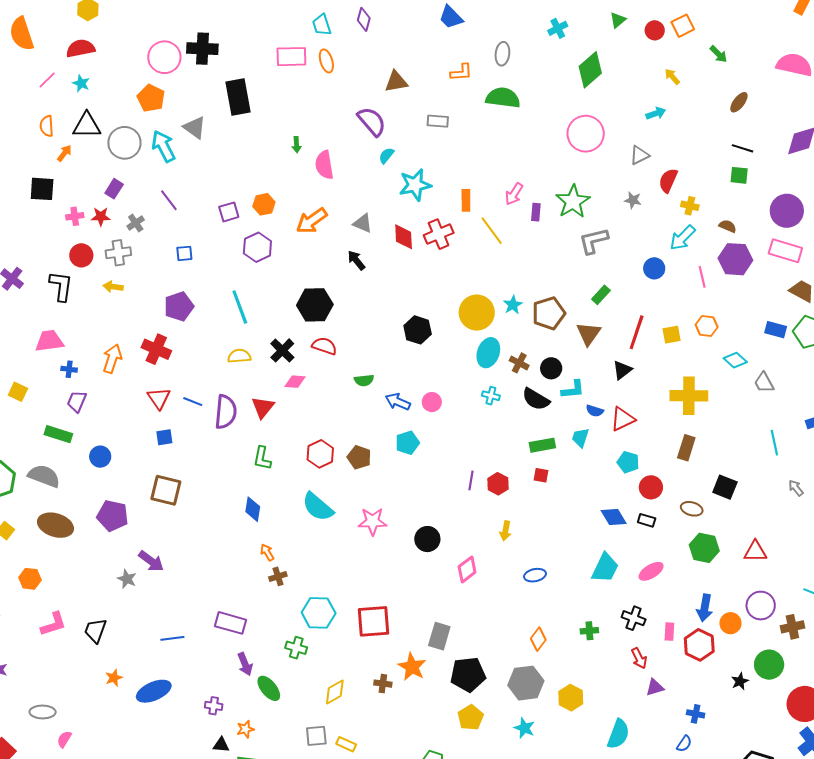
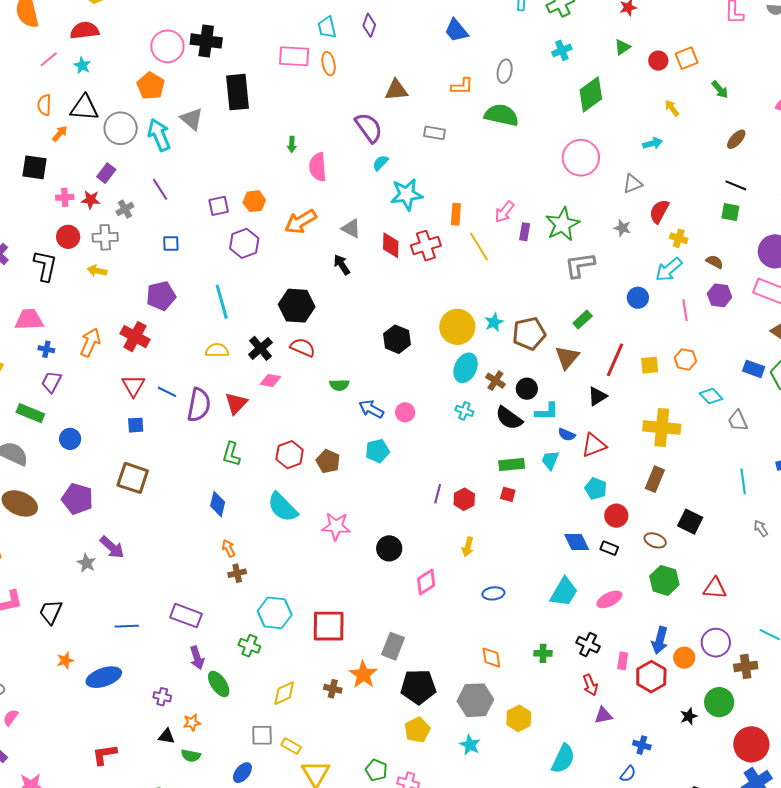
purple hexagon: (735, 259) -> (719, 295), size x0.7
orange diamond: (538, 639) -> (491, 658), turned -50

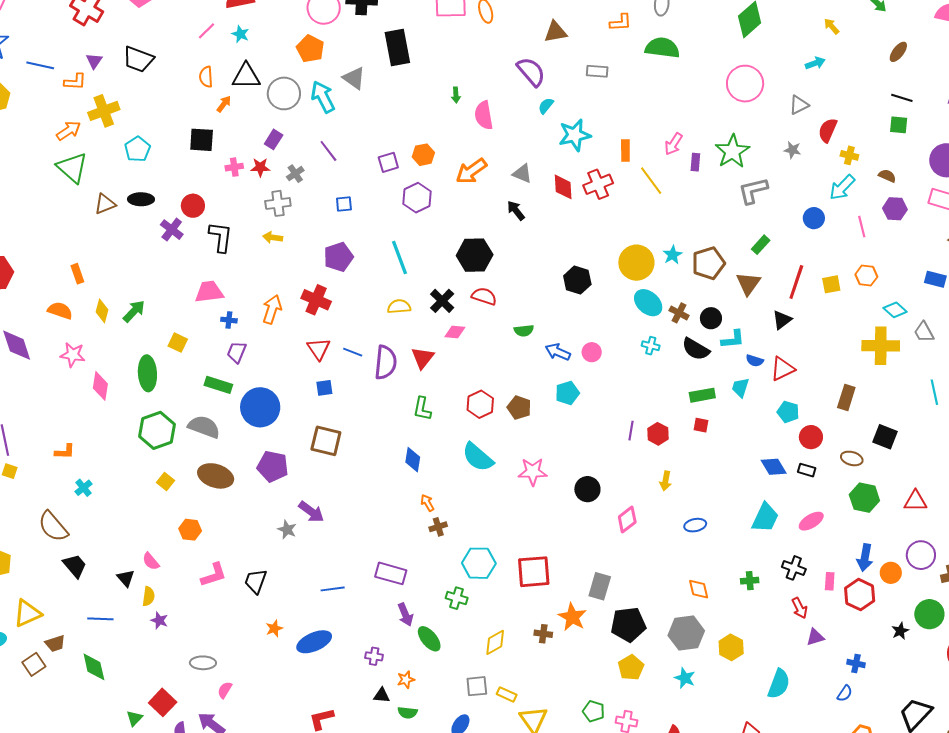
red circle: (68, 237) -> (193, 206), moved
cyan ellipse: (466, 368) -> (648, 303), turned -68
yellow cross: (662, 428) -> (881, 346), moved
blue circle: (70, 439) -> (260, 407), size x1.8

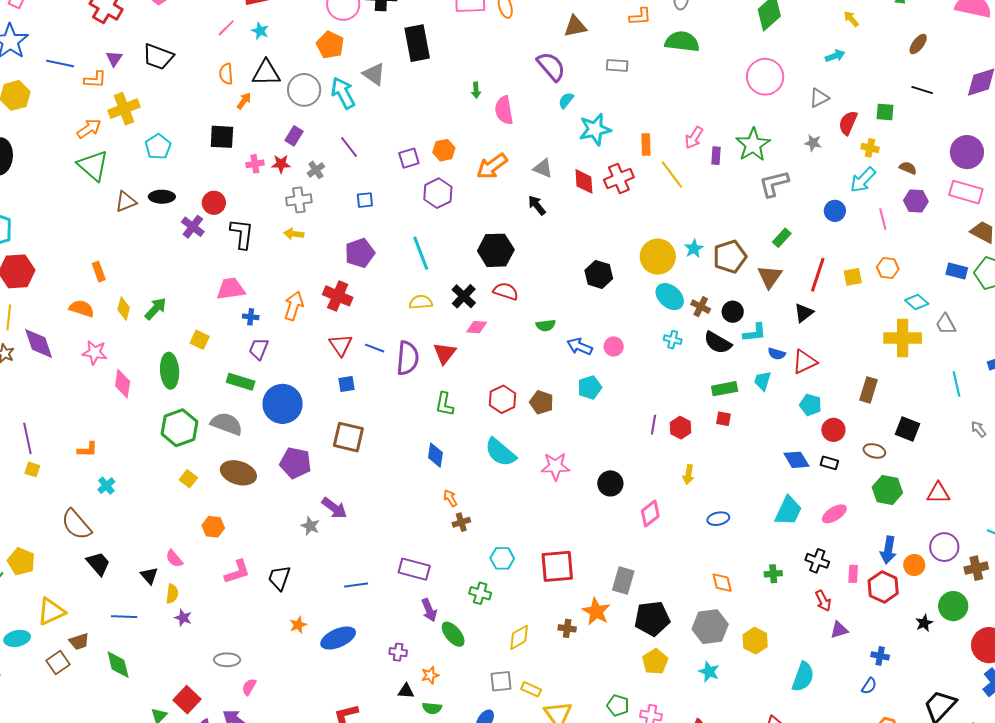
green square: (899, 125) -> (885, 112), moved
cyan hexagon: (479, 563) -> (502, 558), size x0.7

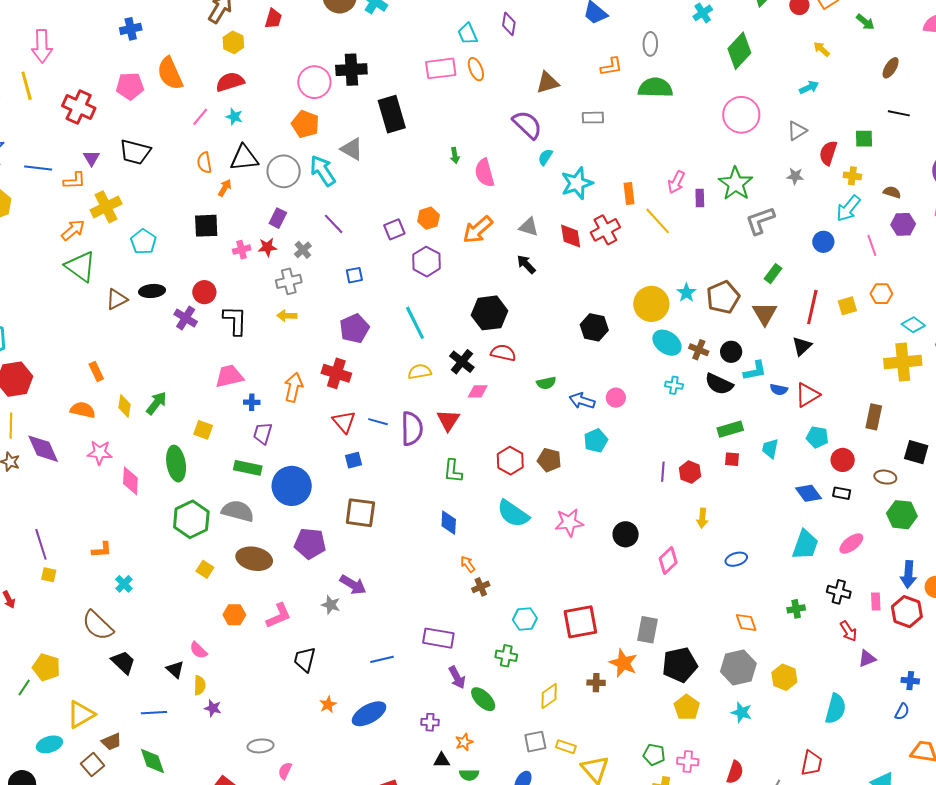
cyan trapezoid: (763, 381) -> (770, 449), moved
pink L-shape: (237, 572) -> (279, 616), moved

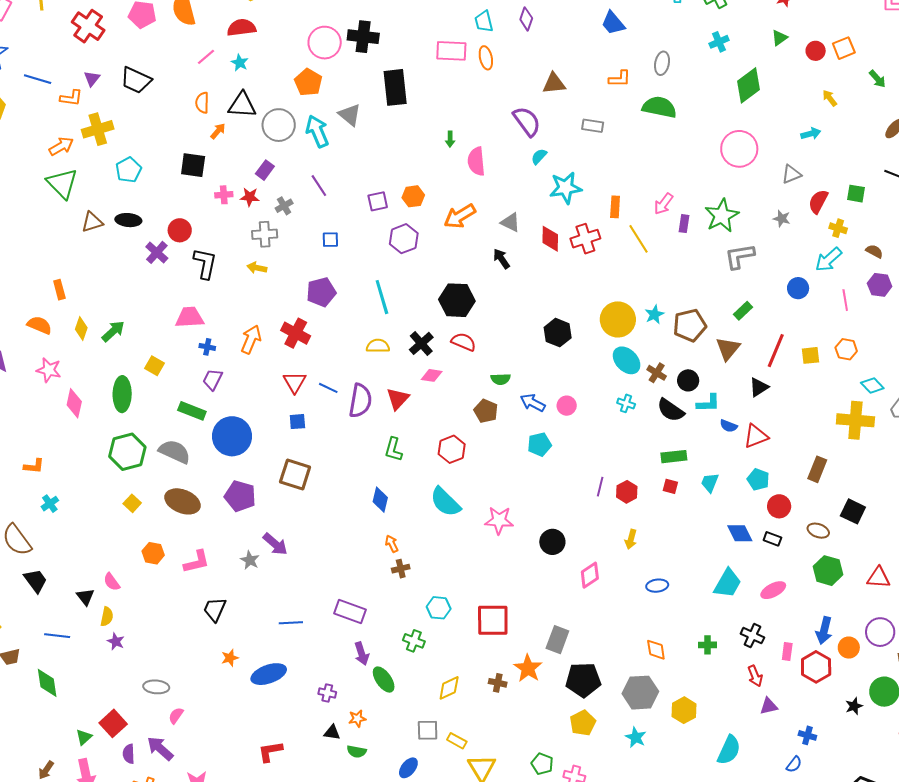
brown pentagon: (549, 460) -> (486, 411), moved

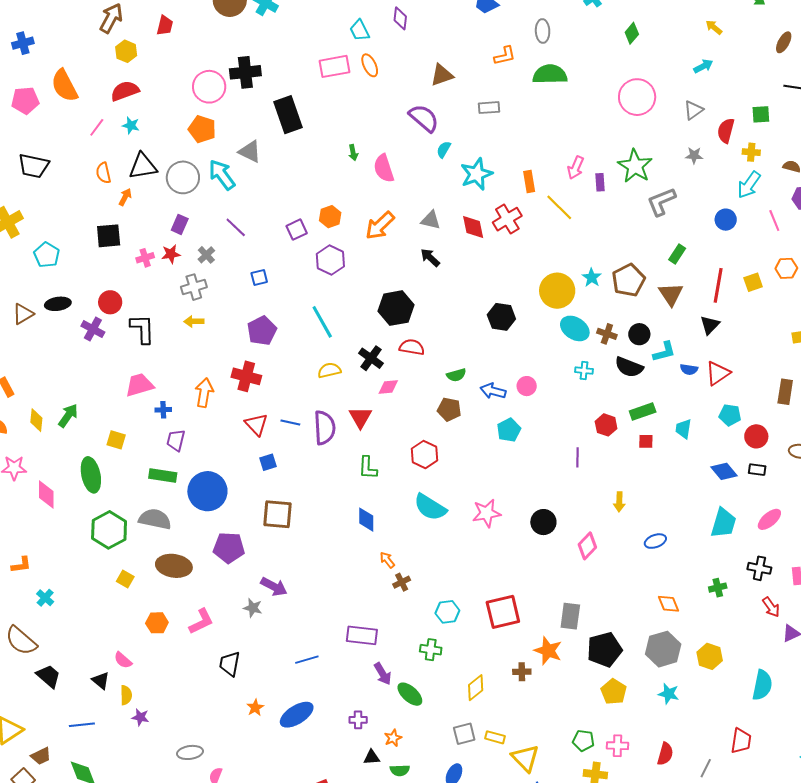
green diamond: (748, 85) -> (632, 33), size x0.6
red hexagon: (627, 492) -> (606, 425), moved

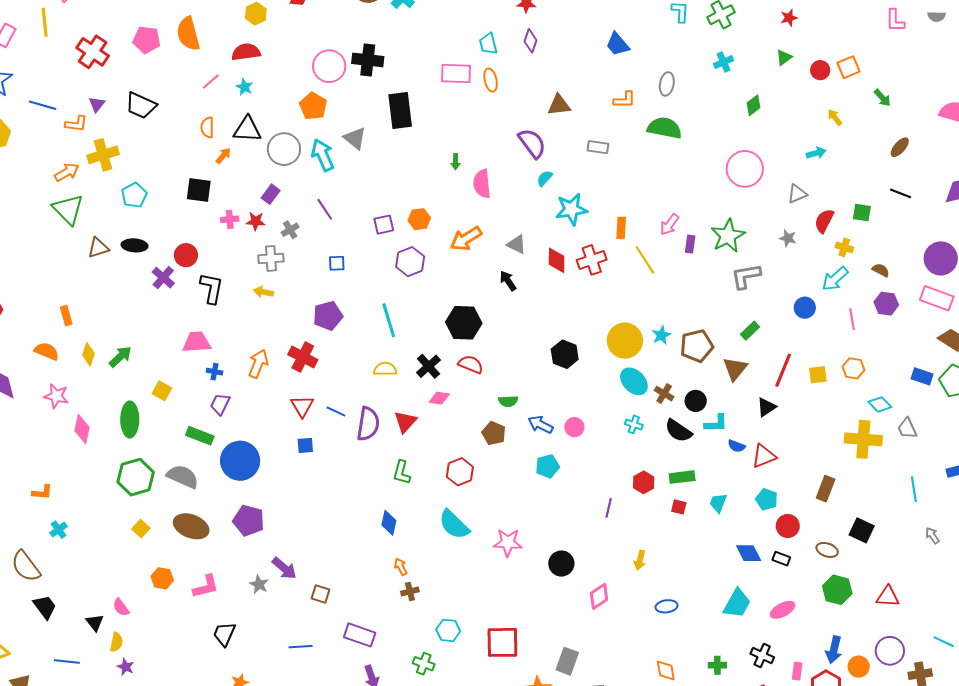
brown square: (278, 514) -> (321, 594), moved, size x0.6

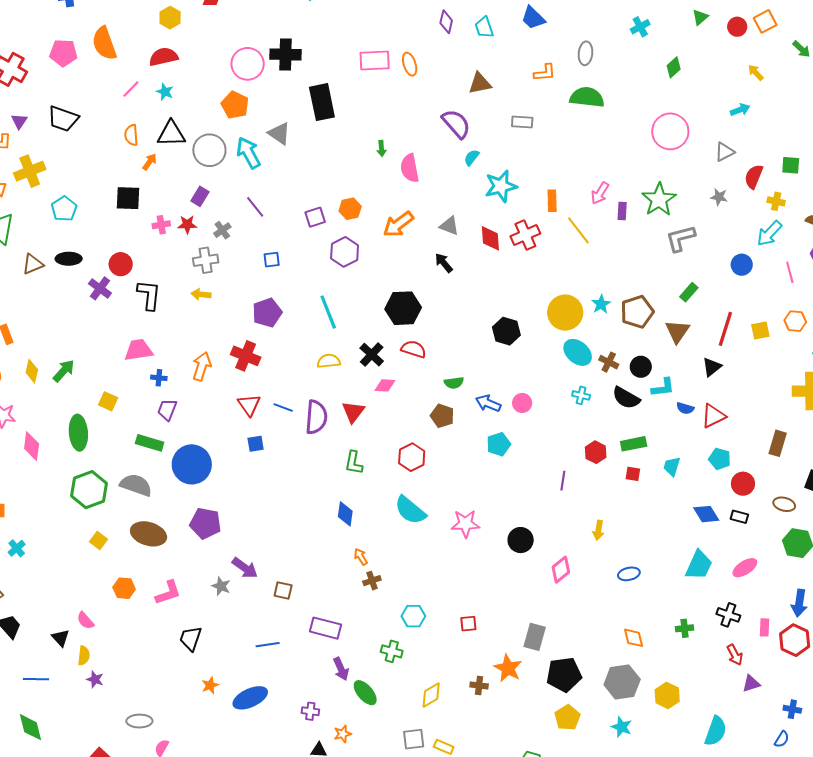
cyan trapezoid: (488, 44) -> (484, 27), moved
red square: (502, 642) -> (468, 624), size x0.5

